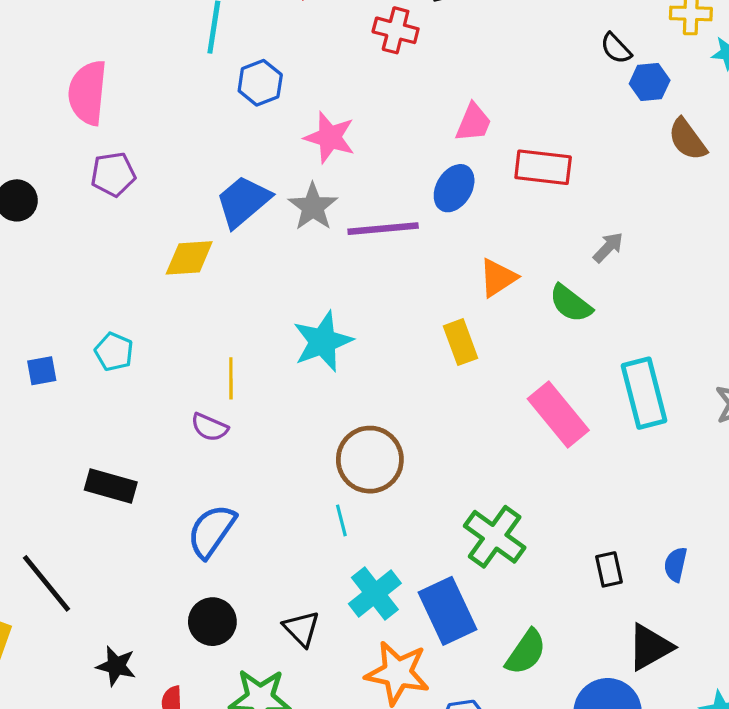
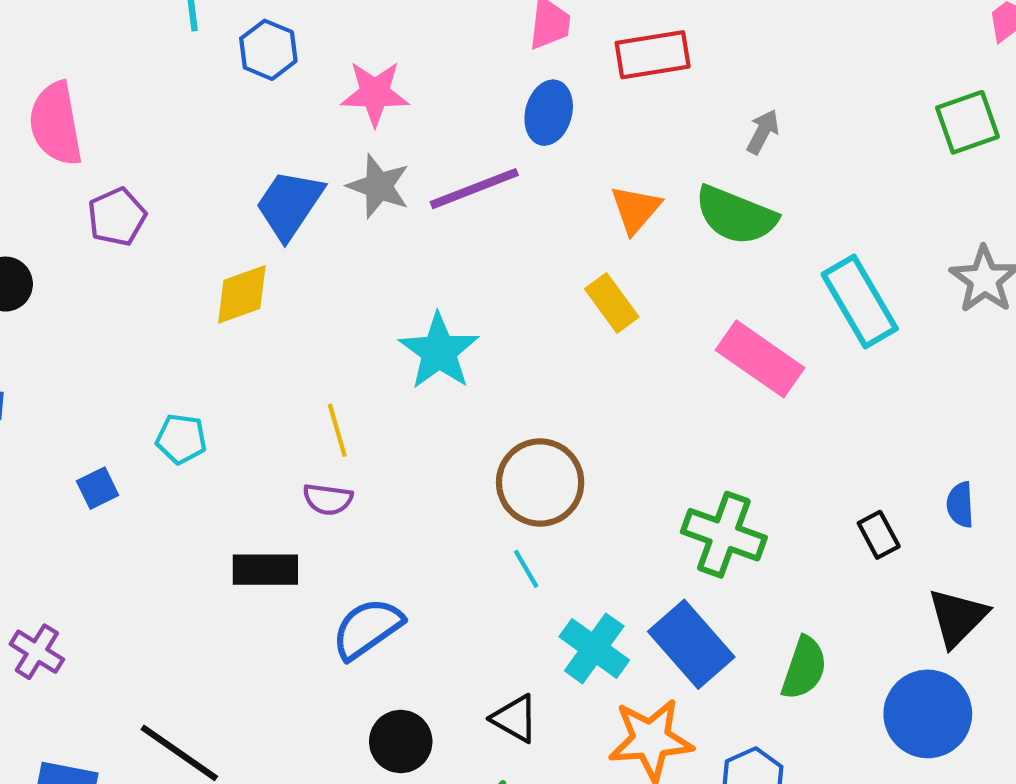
green semicircle: (571, 303) -> (736, 215), size x1.4
black rectangle: (111, 486) -> (265, 570), moved
blue semicircle: (211, 531) -> (367, 629), turned 36

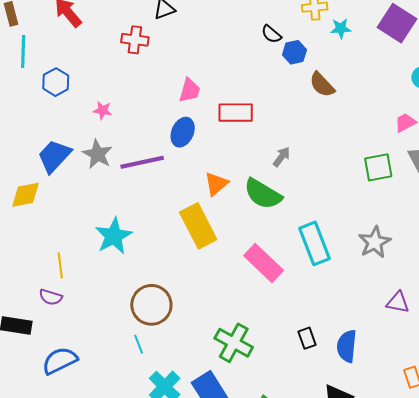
pink star: (375, 93) -> (103, 110), size x0.6
yellow rectangle: (612, 303) -> (198, 226), size x1.6
blue semicircle: (960, 505) -> (347, 346), size x1.5
black rectangle: (879, 535) -> (307, 338), moved

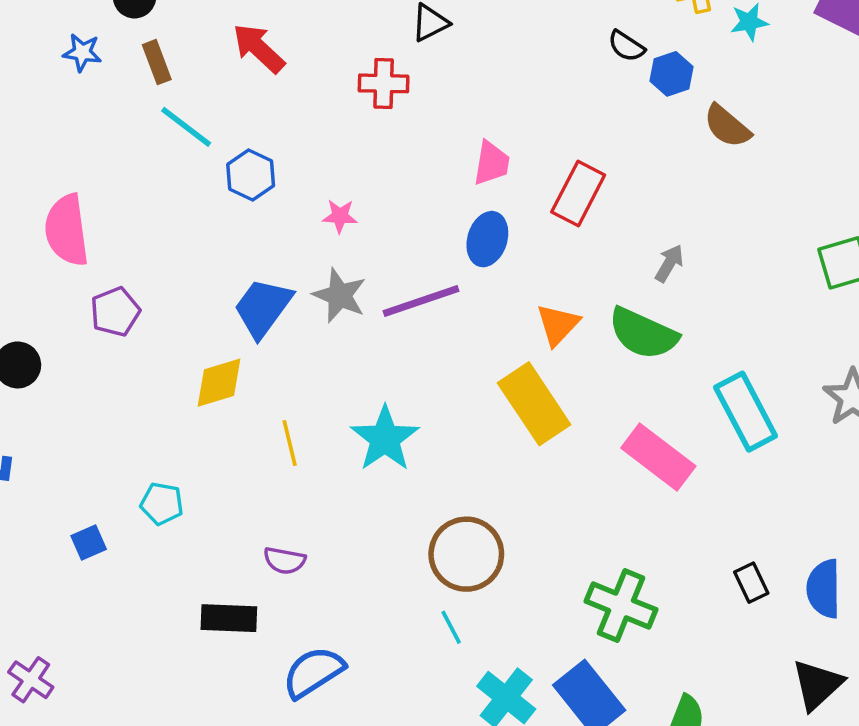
cyan line: (23, 52) -> (186, 127), turned -48
red rectangle: (236, 113) -> (578, 193), turned -56
yellow line: (60, 266) -> (290, 443), moved

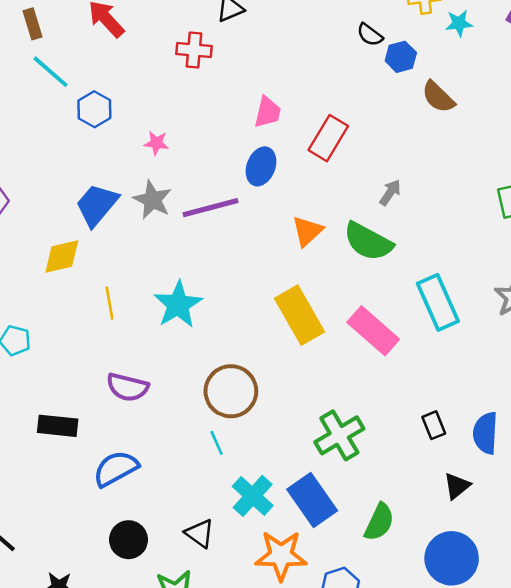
yellow rectangle: (534, 404) -> (300, 315), moved
purple semicircle: (285, 560) -> (127, 387), moved, size x1.4
green cross: (621, 605) -> (339, 435), turned 33
black triangle: (817, 685) -> (457, 486), moved, size x0.7

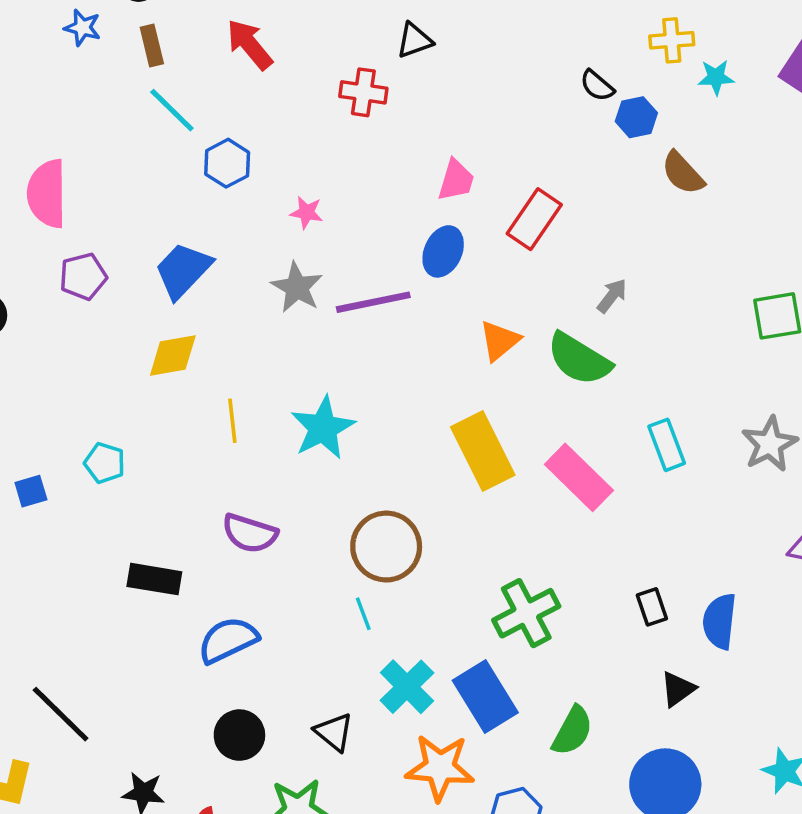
blue trapezoid: (97, 205) -> (183, 270), moved
cyan rectangle: (438, 302) -> (667, 445), size x0.7

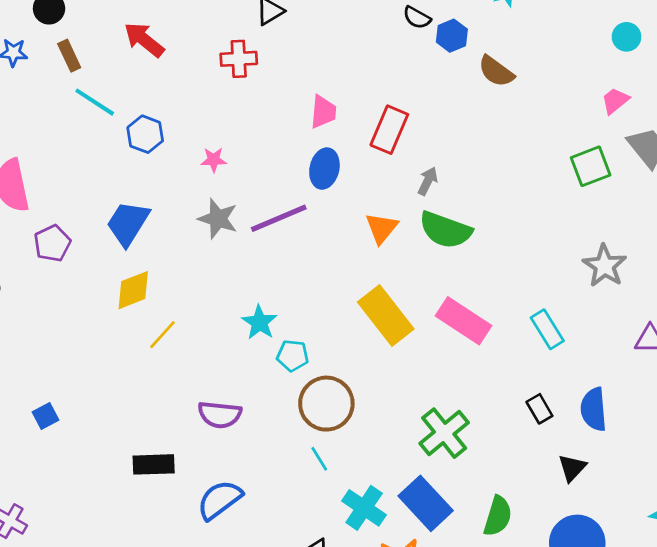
gray arrow: (612, 296) -> (428, 181), moved
yellow line: (232, 421) -> (163, 335), moved, turned 60
cyan star: (323, 428) -> (260, 322), size x0.7
cyan rectangle: (667, 445) -> (547, 329), moved
cyan pentagon: (105, 463) -> (293, 356), moved

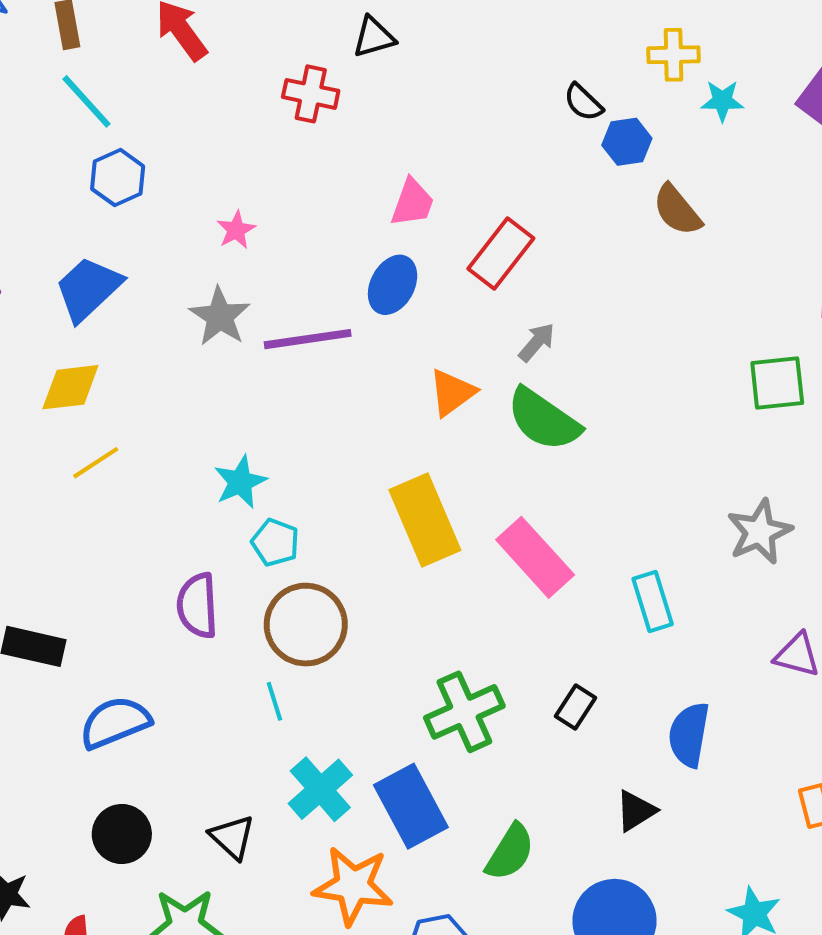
blue hexagon: (145, 134) -> (118, 178), moved
pink star: (214, 160) -> (236, 230), turned 30
black rectangle: (539, 409) -> (576, 707), moved, turned 48
purple semicircle: (220, 415) -> (197, 606), moved, turned 66

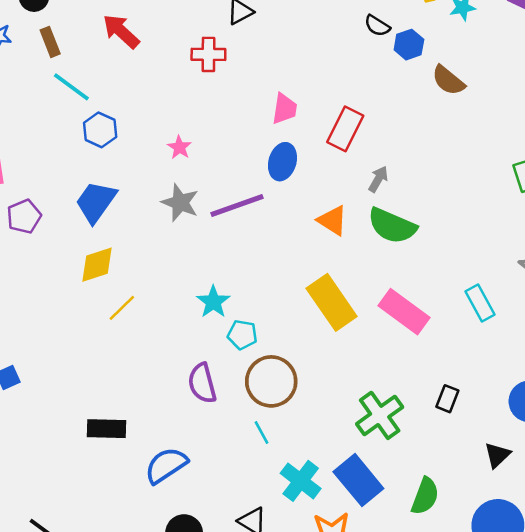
orange triangle: (452, 393) -> (332, 221), turned -40
cyan rectangle: (653, 602) -> (480, 303), moved

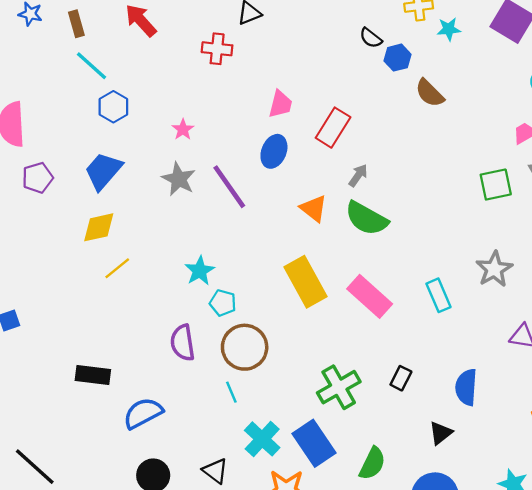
purple line: (237, 206) -> (229, 187), turned 69

